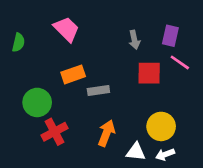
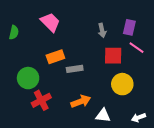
yellow circle: (161, 126) -> (122, 84), moved
orange arrow: (106, 133) -> (81, 101), turned 48
white arrow: (165, 154) -> (139, 118), moved

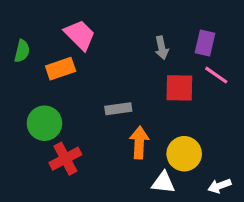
orange rectangle: (55, 57) -> (61, 69), moved
yellow circle: (122, 84) -> (184, 154), moved
orange arrow: (81, 101) -> (139, 142), moved, turned -66

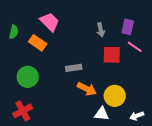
orange rectangle: (61, 69) -> (38, 43), turned 54
orange arrow: (139, 142) -> (87, 89), turned 114
red cross: (65, 159) -> (23, 111), moved

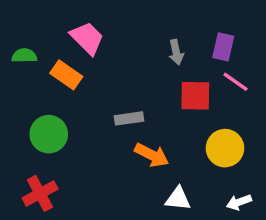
green semicircle: (14, 32) -> (24, 56), turned -104
yellow circle: (115, 96) -> (225, 148), moved

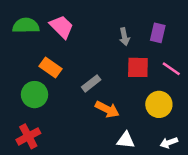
green semicircle: (24, 56) -> (26, 26), moved, size x1.5
orange rectangle: (66, 75) -> (51, 67), moved
pink line: (235, 82) -> (171, 69), moved
gray rectangle: (129, 118) -> (91, 83), turned -30

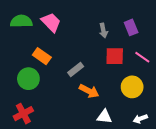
purple rectangle: (158, 33) -> (131, 27), turned -35

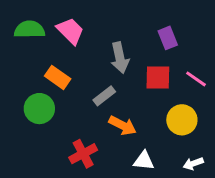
purple rectangle: (131, 27) -> (168, 38), moved
gray arrow: (103, 30) -> (120, 58), moved, size x1.5
red cross: (23, 114) -> (83, 154), moved

